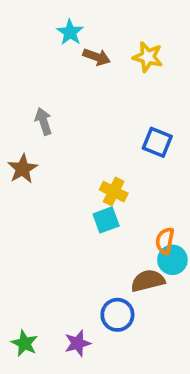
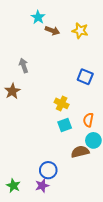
cyan square: (106, 220) -> (65, 125), moved
orange semicircle: (165, 241) -> (88, 120), moved
blue circle: (117, 315) -> (48, 170), moved

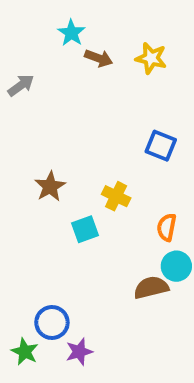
gray arrow: (24, 65) -> (21, 85), moved, turned 72
brown star: (12, 91) -> (50, 186), moved
cyan square: (65, 125) -> (85, 229), moved
blue circle: (48, 170) -> (52, 322), moved

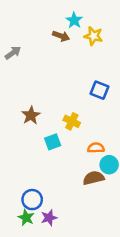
cyan star: (71, 33) -> (74, 20), moved
orange semicircle: (167, 227) -> (96, 148), moved, turned 77
green star: (25, 352) -> (26, 218), moved

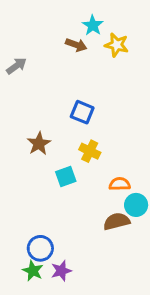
blue square: (99, 90) -> (82, 112), moved

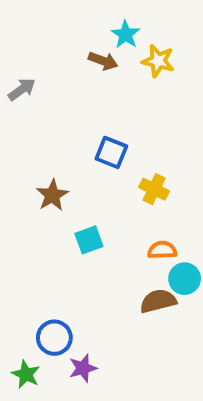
yellow cross: (90, 151) -> (154, 189), moved
green star: (33, 271) -> (26, 374), moved

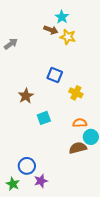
yellow star: (158, 61) -> (68, 37), moved

